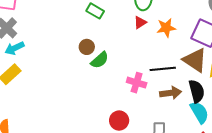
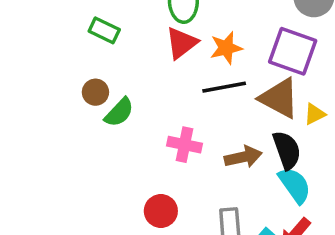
red triangle: (140, 22) -> (182, 43), size x1.5
black line: (163, 69) -> (224, 87), moved

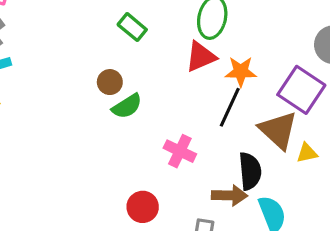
black line: (224, 87) -> (230, 107), turned -69
black semicircle: (287, 150) -> (250, 171), moved
brown arrow: (243, 157) -> (230, 195), moved

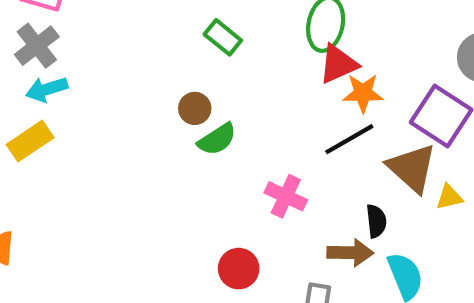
red triangle: (201, 57) -> (338, 64), moved
black line: (230, 107) -> (349, 139), turned 36
black semicircle: (250, 171) -> (376, 221), size x0.7

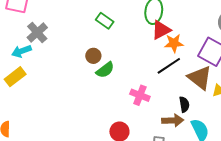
gray cross: (37, 46) -> (37, 33), moved

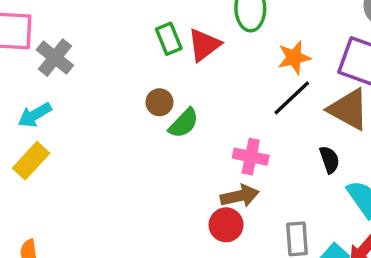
green rectangle: (105, 21) -> (169, 39), turned 42
red triangle: (161, 30) -> (204, 45), moved
gray cross: (37, 33) -> (55, 58), moved
brown arrow: (173, 120) -> (240, 196), moved

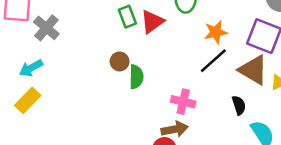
green semicircle: (184, 123) -> (136, 77), turned -45

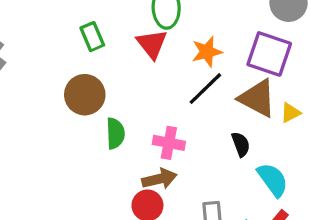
red triangle: (152, 22) -> (152, 44), moved, turned -30
brown circle: (120, 61) -> (85, 95), size x1.6
green semicircle: (136, 77) -> (115, 133), moved

